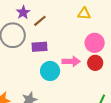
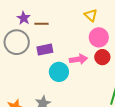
yellow triangle: (84, 14) -> (91, 15), moved, turned 48
brown line: (40, 21) -> (41, 24), turned 48

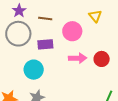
purple star: (24, 18) -> (19, 11), moved
pink circle: (99, 37) -> (72, 31), moved
cyan circle: (59, 72) -> (34, 70), moved

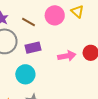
brown line: (45, 18) -> (28, 22), turned 32
pink circle: (72, 31) -> (55, 15), moved

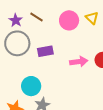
brown line: (28, 22) -> (36, 17), moved
cyan circle: (25, 74) -> (31, 86), moved

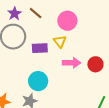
yellow triangle: (92, 18) -> (60, 42), moved
cyan circle: (31, 86) -> (38, 81), moved

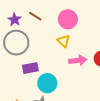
purple rectangle: (40, 48) -> (30, 68), moved

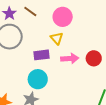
purple rectangle: (30, 68) -> (41, 55), moved

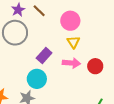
yellow triangle: (57, 38) -> (73, 42), moved
purple rectangle: (41, 55) -> (44, 55), turned -49

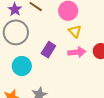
cyan circle: (37, 79) -> (22, 66), moved

